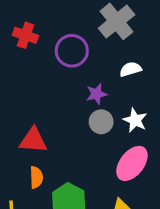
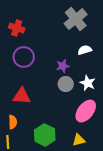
purple circle: (72, 51) -> (24, 57), moved
orange semicircle: (36, 177) -> (13, 122), moved

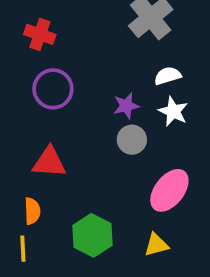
white star: (88, 83) -> (173, 111), moved

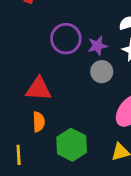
purple circle: (53, 89) -> (66, 39), moved
orange semicircle: (32, 211) -> (39, 122), moved

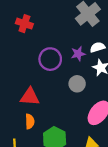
purple star: (97, 46) -> (78, 54), moved

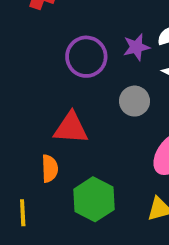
red triangle: (30, 97) -> (71, 128), moved

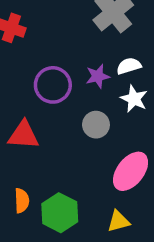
red triangle: (71, 128) -> (23, 135), moved
orange semicircle: (50, 169) -> (22, 201), moved

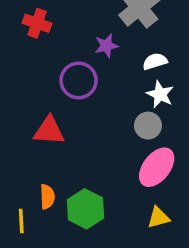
purple star: (98, 76) -> (106, 46), moved
gray circle: (96, 125) -> (148, 126), moved
yellow triangle: (118, 221) -> (158, 218), moved

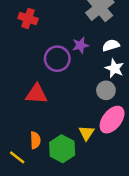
purple star: (106, 46) -> (80, 45), moved
yellow triangle: (158, 218) -> (86, 133), moved, turned -42
yellow line: (21, 221) -> (17, 157), turned -49

